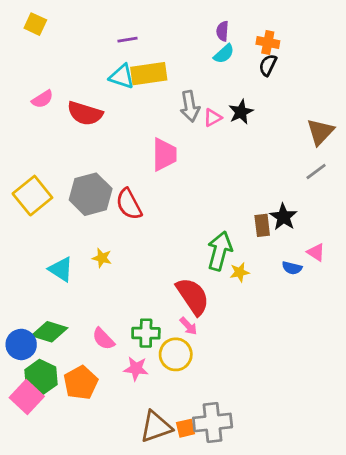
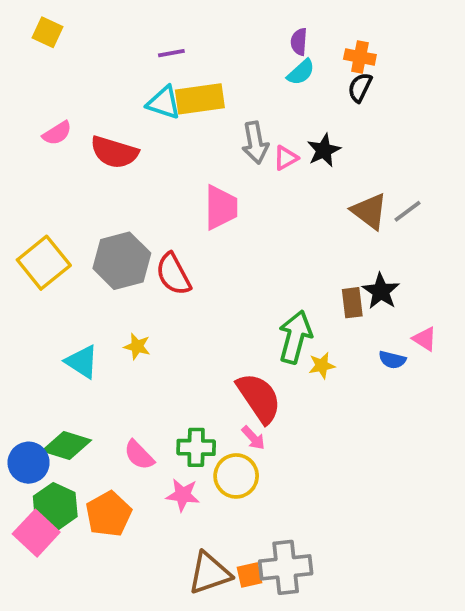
brown triangle: (320, 132) -> (369, 211), moved, turned -36
gray line: (316, 171) -> (408, 211), moved

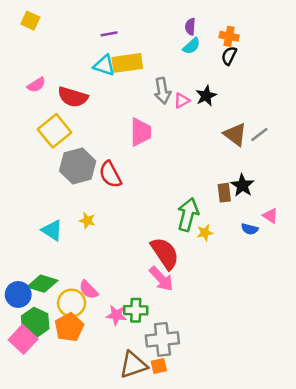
yellow square: (44, 263) -> (55, 131), moved
pink arrow: (253, 438) -> (161, 279), size x1.6
green cross: (196, 447) -> (136, 310), moved
yellow circle: (236, 476) -> (72, 303), moved
gray cross: (286, 567) -> (162, 339), moved

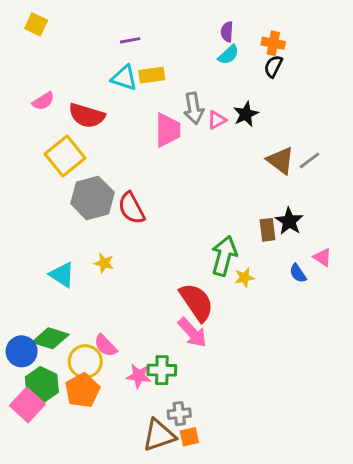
yellow rectangle: (127, 63) -> (152, 75), size x0.7
pink trapezoid: (141, 132) -> (168, 130), moved
blue semicircle: (250, 229) -> (298, 273), turned 42
gray cross: (162, 339) -> (179, 414), moved, size x0.6

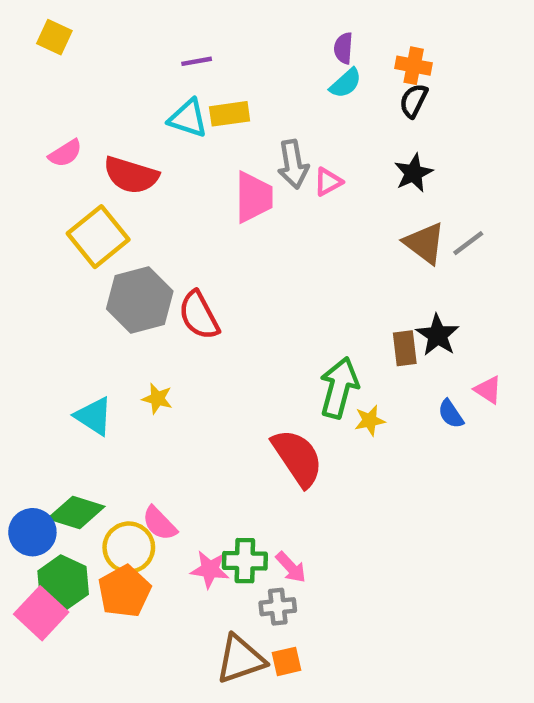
black star: (246, 114) -> (414, 173), moved
pink arrow: (192, 333) -> (291, 567), moved, size x0.7
gray cross: (179, 414) -> (278, 607), moved

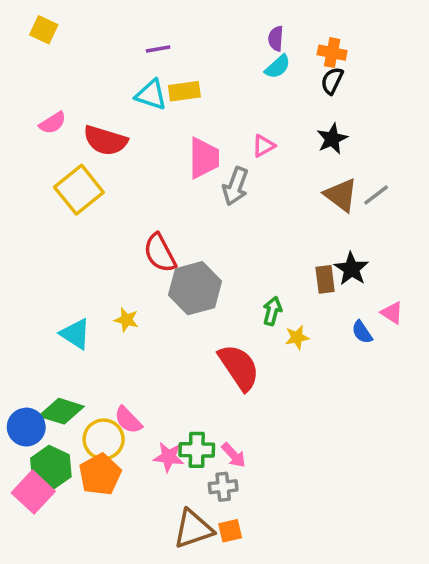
gray arrow: (293, 164) -> (235, 186), moved, turned 30
gray hexagon: (140, 300) -> (195, 288), moved
green arrow: (339, 388) -> (272, 311), size x0.6

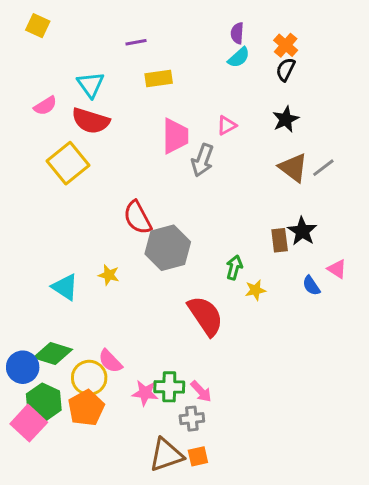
orange cross: (332, 53) -> (286, 45), turned 30
cyan triangle: (151, 95) -> (91, 85), moved, turned 36

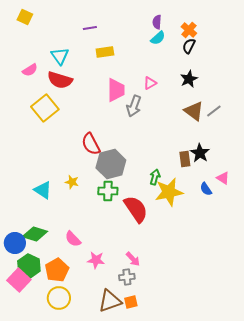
yellow star: (255, 290) -> (169, 192), size x2.0
yellow circle: (89, 378) -> (59, 298), moved
green cross: (169, 387) -> (108, 191), moved

